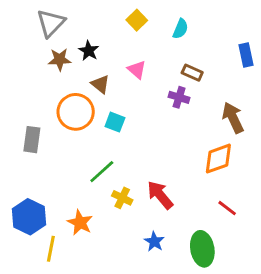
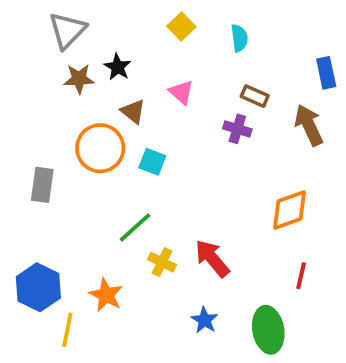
cyan semicircle: (180, 29) -> (239, 38), turned -30
brown arrow: (233, 118) -> (309, 125), moved
red line: (227, 208) -> (301, 276), turned 66

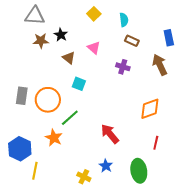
gray triangle: (67, 30) -> (35, 16), turned 50
brown rectangle: (255, 96) -> (132, 41), moved
orange circle: (100, 148) -> (48, 100), moved
yellow cross: (162, 262) -> (84, 177), moved
orange star: (106, 295) -> (54, 138), moved

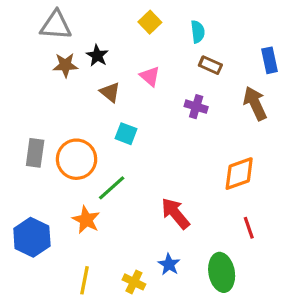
red line: (156, 143) -> (249, 228), turned -32
yellow line: (35, 171) -> (85, 280), moved

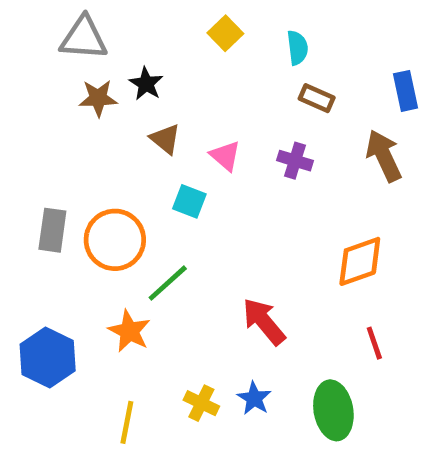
pink triangle: (150, 76) -> (225, 156), moved
yellow cross: (134, 282) -> (201, 403), moved

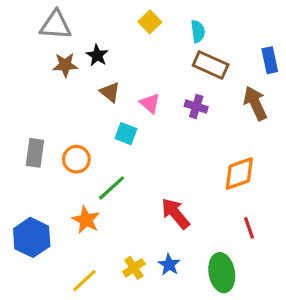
brown rectangle: (317, 98) -> (211, 65), size x1.5
orange circle: (115, 240) -> (76, 159), size x0.7
yellow cross: (201, 403) -> (134, 268), turned 30
yellow line: (127, 422) -> (84, 281), turned 36

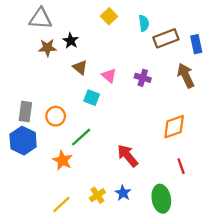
brown rectangle: (211, 65) -> (166, 38), moved, turned -45
blue hexagon: (32, 237) -> (23, 141), moved

